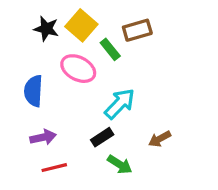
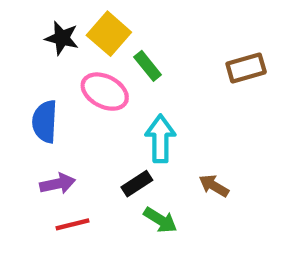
brown rectangle: (137, 30) -> (246, 68), moved
cyan arrow: (120, 104) -> (160, 139), turned -44
brown arrow: (160, 139) -> (214, 186), turned 60

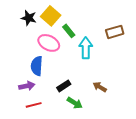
blue semicircle: (45, 122) -> (37, 66), moved
cyan arrow: (160, 139) -> (86, 48), moved

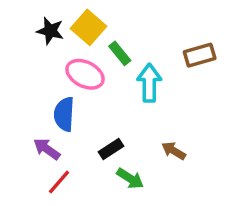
purple arrow: (27, 86) -> (47, 149), turned -133
red line: (34, 105) -> (59, 182), turned -35

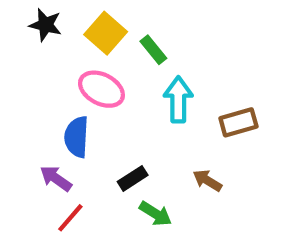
black star: (50, 31) -> (45, 25), moved
green rectangle: (120, 53) -> (153, 50), moved
brown rectangle: (200, 55) -> (238, 122), moved

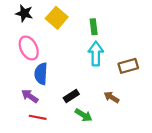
green rectangle: (153, 50) -> (94, 27), moved, turned 32
pink ellipse: (101, 89) -> (29, 48), moved, turned 35
red line: (70, 218) -> (38, 117), turned 60

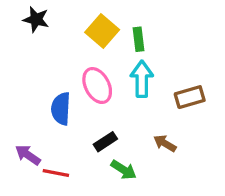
yellow square: (57, 18) -> (102, 31), moved
pink ellipse: (29, 48) -> (97, 86), moved
purple arrow: (30, 96) -> (28, 155), moved

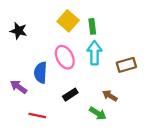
black star: (36, 19) -> (19, 31), moved
purple arrow: (28, 155) -> (19, 87), moved
green arrow: (124, 170) -> (98, 113), moved

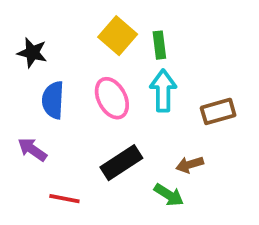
blue semicircle: (41, 73) -> (53, 100), moved
black rectangle: (70, 95) -> (121, 163), size x1.5
brown arrow: (110, 96) -> (190, 165), turned -48

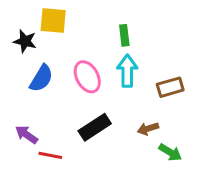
yellow square: (118, 36) -> (53, 21), moved, turned -36
blue semicircle: (53, 100) -> (41, 78), turned -152
purple arrow: (32, 149) -> (27, 135), moved
green arrow: (169, 195) -> (170, 152), moved

